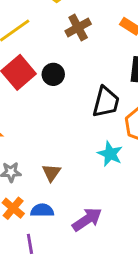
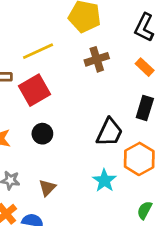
black circle: (53, 74) -> (42, 134), moved

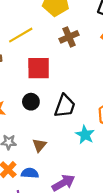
red square: (34, 90) -> (39, 68), moved, turned 35
black trapezoid: (109, 132) -> (65, 106), moved

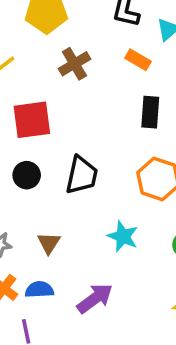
cyan star: (85, 135) -> (123, 236), moved

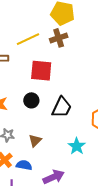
brown cross: (74, 64) -> (59, 38), moved

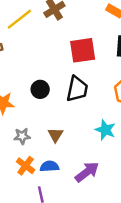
red square: (41, 71) -> (83, 50), moved

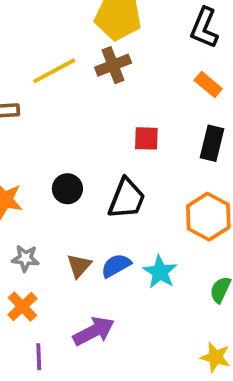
red square: (83, 50) -> (146, 138), size x0.6
blue semicircle: (49, 166) -> (116, 266), moved, turned -36
purple arrow: (87, 172) -> (94, 331), moved

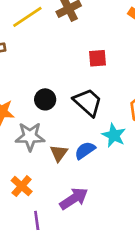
black trapezoid: (127, 199) -> (88, 102), turned -64
gray star: (25, 258) -> (30, 137), moved, size x1.5
cyan star: (160, 272) -> (114, 135), moved

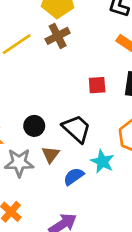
red square: (97, 58) -> (97, 85), moved
brown triangle: (59, 153) -> (51, 155), moved

